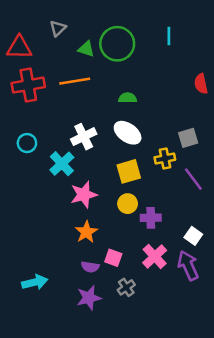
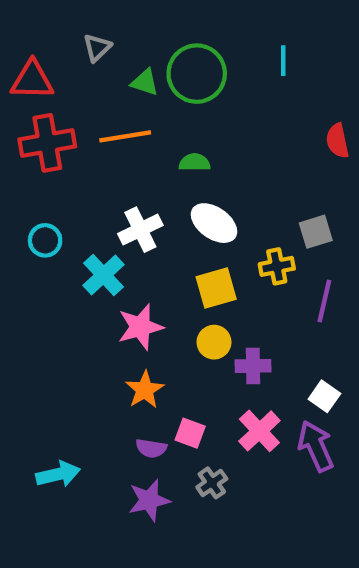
green semicircle: (128, 98) -> (195, 162), moved
purple line: (193, 179) -> (324, 301), turned 50

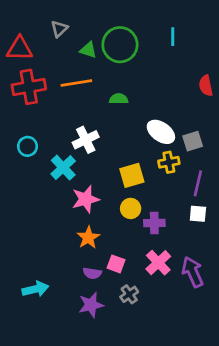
white ellipse: (214, 223) -> (161, 132), moved
white square: (324, 396) -> (198, 214), moved, turned -30

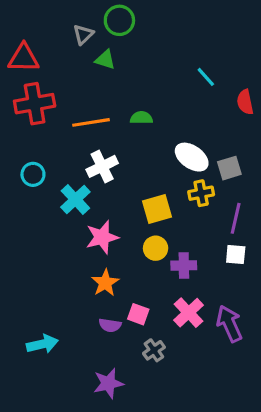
gray triangle: (59, 29) -> (83, 35), moved
cyan line: (173, 37) -> (206, 77), moved, turned -42
green circle: (120, 45) -> (119, 20), moved, size x0.7
orange line: (76, 83) -> (91, 122), moved
purple star: (91, 305) -> (108, 383), moved

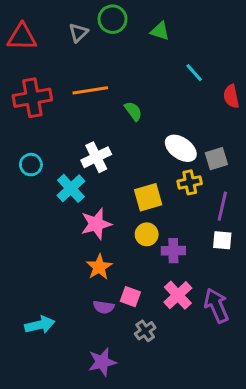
red triangle: (24, 58) -> (22, 37), moved
green triangle: (105, 60) -> (160, 31), moved
green semicircle: (141, 118) -> (133, 111), turned 54
orange line: (91, 122) -> (90, 90), moved

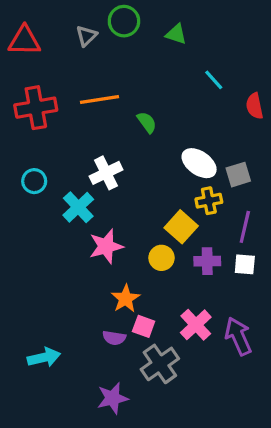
yellow square: (148, 197) -> (181, 227), moved, turned -32
purple cross: (173, 251) -> (207, 261), moved
orange star: (99, 267) -> (126, 299), moved
gray cross: (145, 331) -> (160, 364), size x1.6

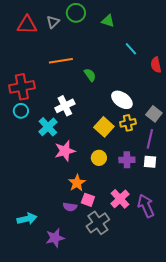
red triangle: (24, 41) -> (27, 25), moved
red cross: (36, 108) -> (22, 87), moved
gray square: (238, 175) -> (154, 114), moved, turned -35
yellow square: (181, 227) -> (104, 127), moved
purple star: (113, 398) -> (55, 238), moved

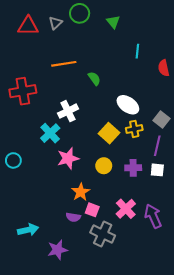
green triangle: (108, 21) -> (113, 22), turned 32
cyan line: (131, 49) -> (137, 51), turned 48
cyan circle: (21, 111) -> (13, 160), moved
gray cross: (98, 223) -> (103, 234), turned -30

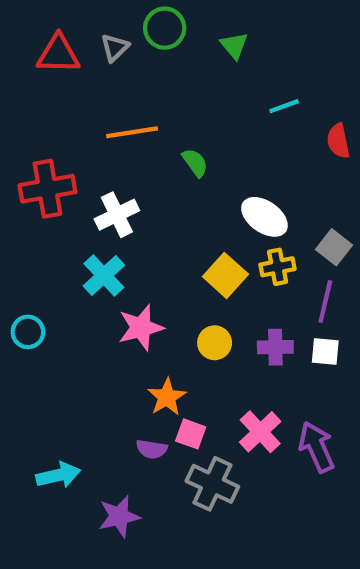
cyan line: (137, 51) -> (284, 106), turned 64
white cross: (68, 111) -> (117, 215), moved

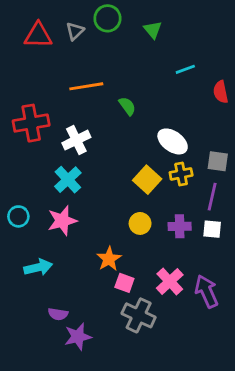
gray square: (334, 247) -> (218, 161), turned -30
pink star: (141, 328) -> (62, 221), moved
purple semicircle: (152, 449) -> (58, 314), moved
cyan arrow: (58, 475) -> (38, 267), moved

